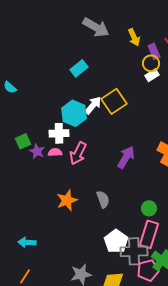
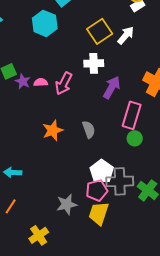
white arrow: (93, 105) -> (126, 35), moved
cyan hexagon: (74, 113) -> (45, 23), moved
white cross: (59, 133) -> (94, 63), moved
pink rectangle: (149, 234) -> (132, 115), moved
pink pentagon: (148, 270) -> (97, 190), moved

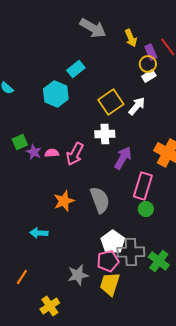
gray semicircle: (89, 129) -> (100, 200), size x1.5
cyan arrow: (13, 172) -> (39, 233), moved

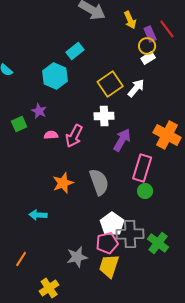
purple star: (34, 152) -> (39, 111), moved

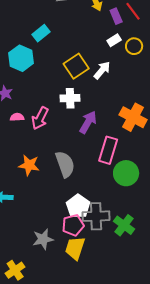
yellow circle: (147, 46) -> (134, 46), moved
orange star: (63, 183) -> (29, 165), turned 30
green circle: (145, 191) -> (126, 173), moved, size x1.6

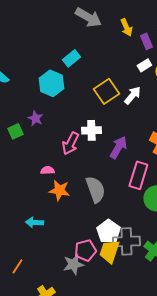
white cross: (70, 98) -> (91, 130), moved
pink semicircle: (17, 117) -> (47, 170), moved
pink pentagon: (73, 225) -> (85, 250), moved
yellow trapezoid: (75, 248) -> (109, 251), moved

